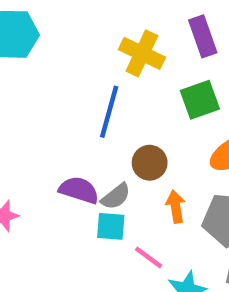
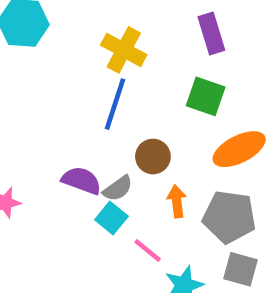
yellow cross: (142, 53) -> (124, 50), moved
green square: (200, 100) -> (206, 96), turned 36
cyan square: (111, 226) -> (111, 218), turned 32

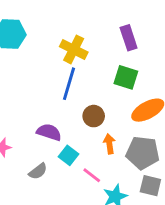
gray semicircle: (118, 188) -> (38, 171), moved

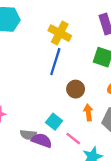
purple semicircle: (49, 132) -> (42, 140), moved
gray semicircle: (38, 171) -> (28, 135), turned 42

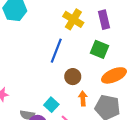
yellow cross: (60, 33) -> (73, 19), moved

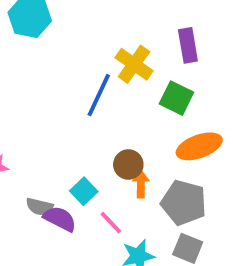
yellow cross: (73, 19) -> (134, 64), moved
brown circle: (73, 77) -> (128, 164), moved

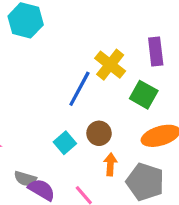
brown circle: (128, 164) -> (99, 133), moved
cyan square: (84, 191) -> (65, 143), moved

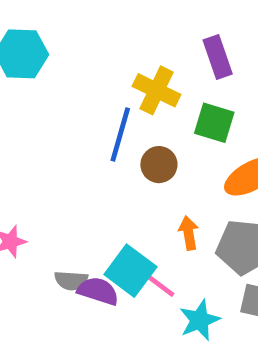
brown circle: (99, 133) -> (159, 165), moved
cyan square: (65, 143) -> (130, 271), moved, size x1.5

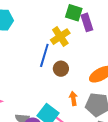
yellow cross: (157, 90) -> (60, 37), turned 30
green square: (214, 123) -> (74, 13), moved

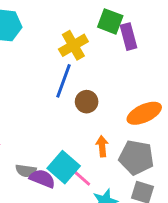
yellow cross: (60, 37) -> (73, 45), moved

